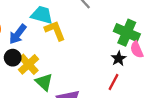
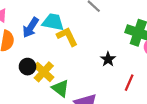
blue arrow: (18, 34) -> (31, 28), moved
black star: (119, 59) -> (108, 59), moved

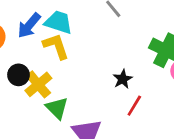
yellow L-shape: (67, 37) -> (56, 46), moved
red line: (129, 83) -> (134, 106), moved

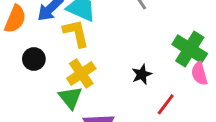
yellow cross: (38, 84) -> (81, 73), moved
red line: (134, 106) -> (166, 104), moved

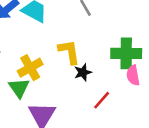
yellow L-shape: (76, 33) -> (69, 52), moved
green cross: (190, 49) -> (126, 53), turned -36

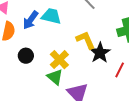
black star: (83, 72) -> (100, 53), size x1.5

